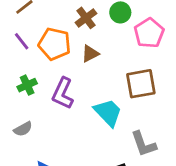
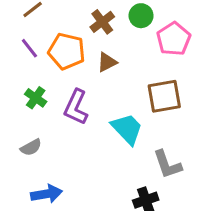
green cross: (27, 85) -> (36, 98), turned -30

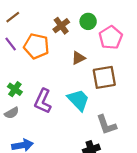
brown triangle: (107, 62) -> (78, 58), moved
green cross: (36, 98) -> (15, 89), moved
purple L-shape: (76, 107) -> (43, 101), moved

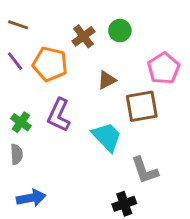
brown line: (13, 17) -> (18, 25), turned 56
pink pentagon: (111, 38) -> (164, 68), moved
purple L-shape: (43, 101) -> (59, 115), moved
gray semicircle: (12, 113) -> (17, 154), turned -64

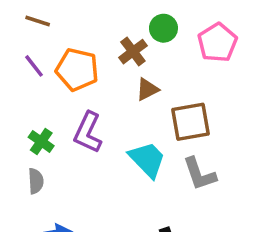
brown cross: (84, 36) -> (133, 52), moved
pink pentagon: (164, 68) -> (217, 43), moved
gray L-shape: (145, 170) -> (199, 174), moved

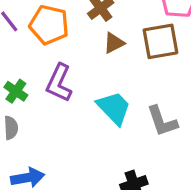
brown square: (190, 122) -> (160, 41), moved

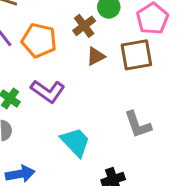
purple L-shape: (59, 83) -> (48, 91), turned -80
cyan trapezoid: (114, 108) -> (75, 142), moved

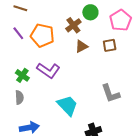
brown square: (136, 55) -> (110, 45), size x0.6

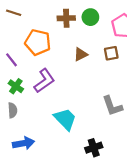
brown cross: (73, 25) -> (66, 18), moved, turned 35
purple line: (18, 33) -> (11, 60), moved
purple L-shape: (48, 70) -> (44, 81), turned -70

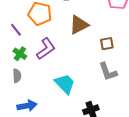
brown square: (111, 53) -> (107, 44), moved
brown triangle: (81, 54) -> (79, 25), size x1.5

